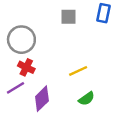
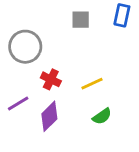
red cross: (26, 67) -> (51, 79), moved

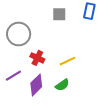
green semicircle: (102, 116) -> (62, 85), moved

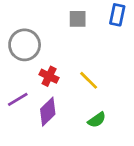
yellow line: (67, 61) -> (89, 80), turned 70
green semicircle: (62, 85) -> (97, 120), moved

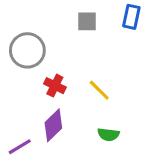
purple line: (18, 99) -> (20, 147), moved
green semicircle: (97, 120) -> (108, 135), turned 42

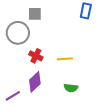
gray square: (87, 21) -> (35, 14), moved
yellow line: (99, 90) -> (65, 59), turned -49

